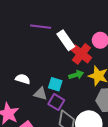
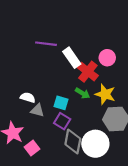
green arrow: (76, 75) -> (83, 93), turned 48
gray triangle: (41, 94) -> (37, 110), moved

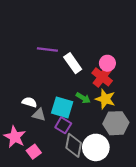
red cross: (88, 72) -> (102, 77), moved
cyan square: (61, 103) -> (62, 107), size x1.5

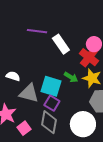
white semicircle: (29, 102) -> (13, 76), moved
gray triangle: (39, 115) -> (29, 93), size x1.5
gray diamond: (74, 145) -> (49, 122), moved

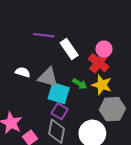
white semicircle: (13, 76) -> (23, 72), moved
gray triangle: (29, 93) -> (48, 77), moved

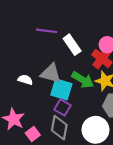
white semicircle: (23, 72) -> (25, 80), moved
green arrow: (80, 84) -> (83, 80), size x1.5

